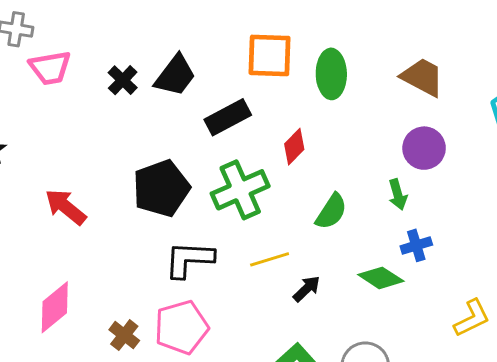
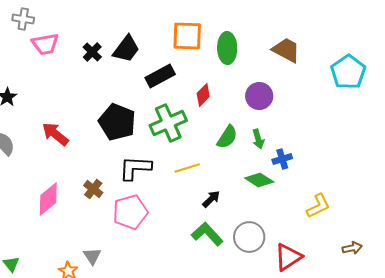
purple circle: (424, 148) -> (259, 96), moved
black pentagon: (161, 188) -> (117, 122), turned -30
green arrow: (398, 194) -> (258, 139), moved
black arrow: (307, 289) -> (211, 199), moved
brown cross: (124, 335) -> (93, 189), moved

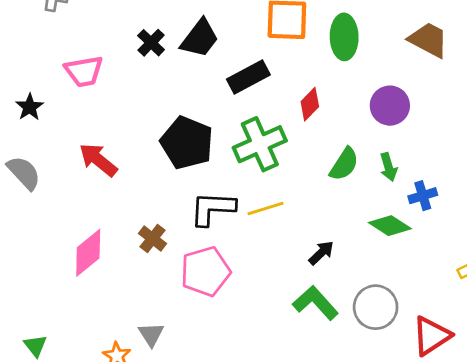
pink trapezoid: (45, 44) -> (84, 71), moved
yellow line: (187, 168) -> (265, 209), moved

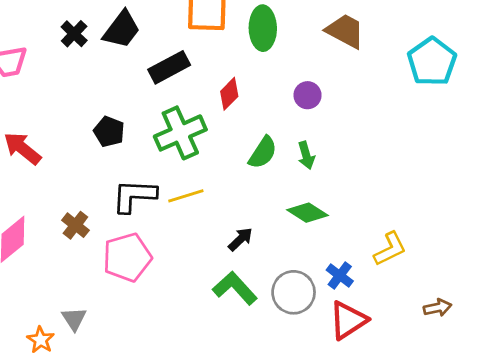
purple circle: (390, 106) -> (308, 95), size x0.7
black pentagon: (187, 143) -> (109, 132), size x0.6
blue cross: (423, 196) -> (340, 276), moved, turned -36

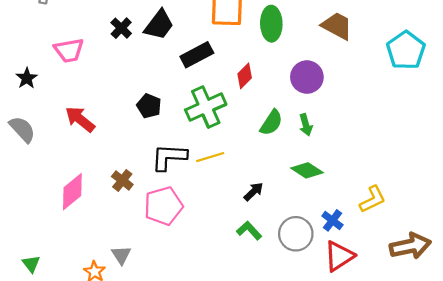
purple circle: (308, 95) -> (307, 77), size x1.5
green L-shape: (235, 288) -> (249, 230), size x0.7
brown arrow: (438, 308) -> (410, 246), size x1.8

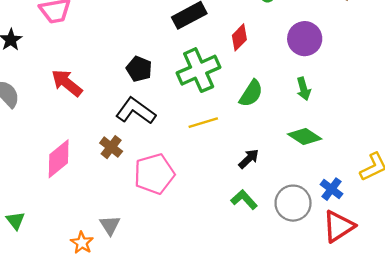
green semicircle: (271, 123) -> (251, 93), moved
black L-shape: (169, 157) -> (136, 111), moved, turned 33
green triangle: (31, 264) -> (15, 221), moved

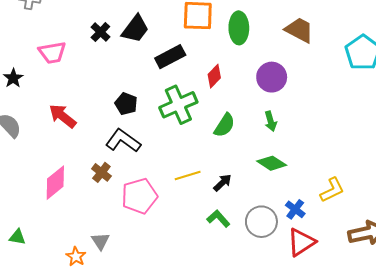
yellow line: (203, 123) -> (188, 176), moved
green triangle: (15, 221) -> (17, 237), turned -42

